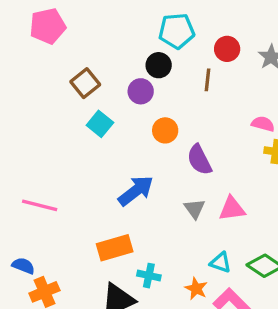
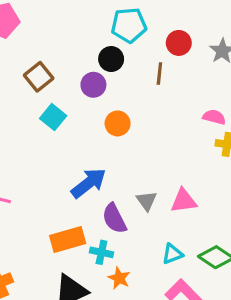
purple semicircle: (199, 160) -> (114, 219), moved
cyan triangle: (221, 262) -> (172, 254), turned -40
cyan cross: (149, 276) -> (101, 252), moved
orange star: (196, 289) -> (119, 278), moved

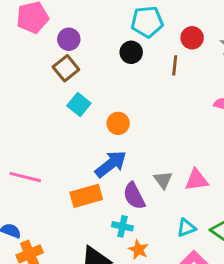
purple circle: (93, 85) -> (69, 39), moved
orange circle: (118, 123) -> (118, 123), moved
orange rectangle: (68, 239) -> (86, 196), moved

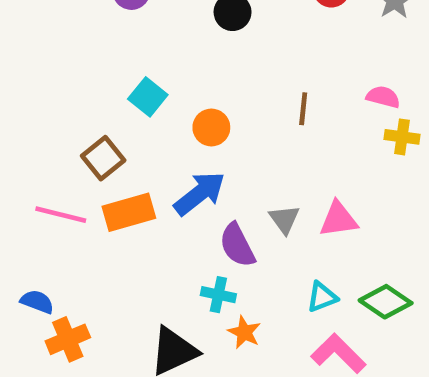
brown line: (175, 65) -> (303, 109), moved
brown square: (66, 68) -> (103, 158), moved
orange rectangle: (86, 196) -> (129, 212), moved

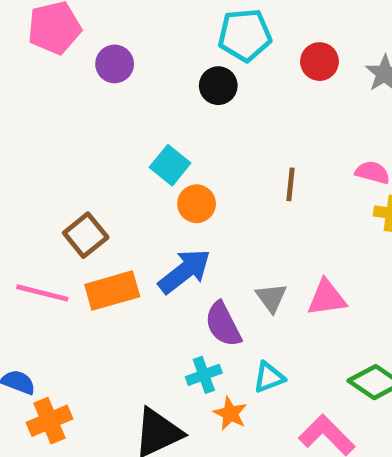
cyan square: (148, 97) -> (170, 165), moved
cyan cross: (218, 295) -> (204, 375), turned -32
cyan triangle: (322, 297) -> (269, 377), moved

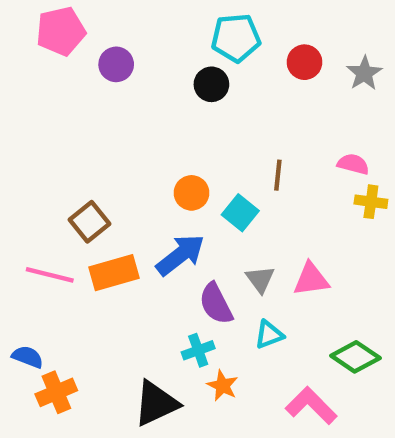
cyan square: (170, 165) -> (240, 213), moved
cyan triangle: (269, 377) -> (269, 335), moved

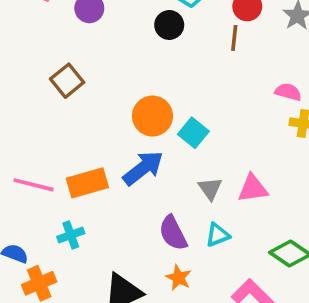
brown line: (278, 175) -> (234, 38), moved
orange circle: (191, 193) -> (152, 116), size x1.4
brown square: (90, 222) -> (67, 81), moved
purple semicircle: (216, 304) -> (173, 233), moved
cyan cross: (198, 350) -> (71, 235), moved

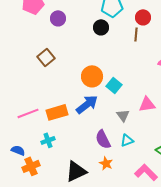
pink line: (34, 185) -> (28, 113), turned -35
pink triangle: (253, 188) -> (147, 104), moved

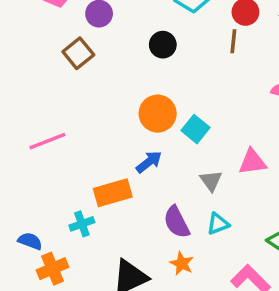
black circle: (101, 27) -> (163, 45), moved
brown square: (46, 57) -> (78, 53), moved
blue arrow: (87, 104) -> (149, 162), size x0.7
orange rectangle: (57, 112) -> (113, 193), moved
pink line: (28, 113) -> (47, 141), moved

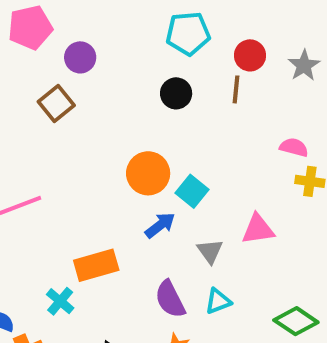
black circle: (163, 45) -> (176, 93), moved
blue arrow: (149, 162) -> (160, 225), moved
cyan cross: (82, 224) -> (60, 301), turned -30

